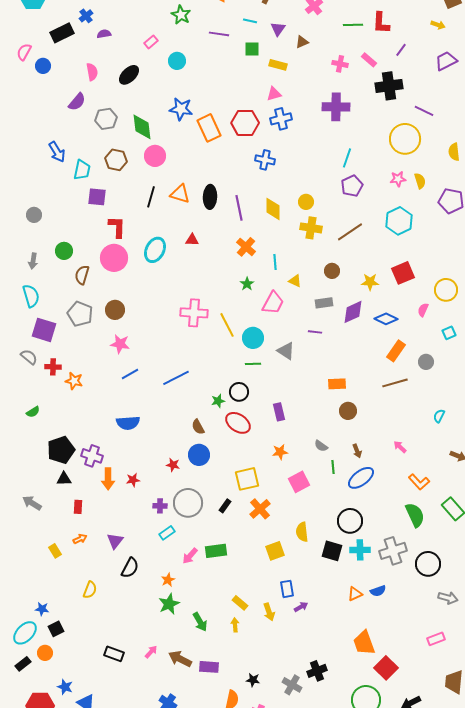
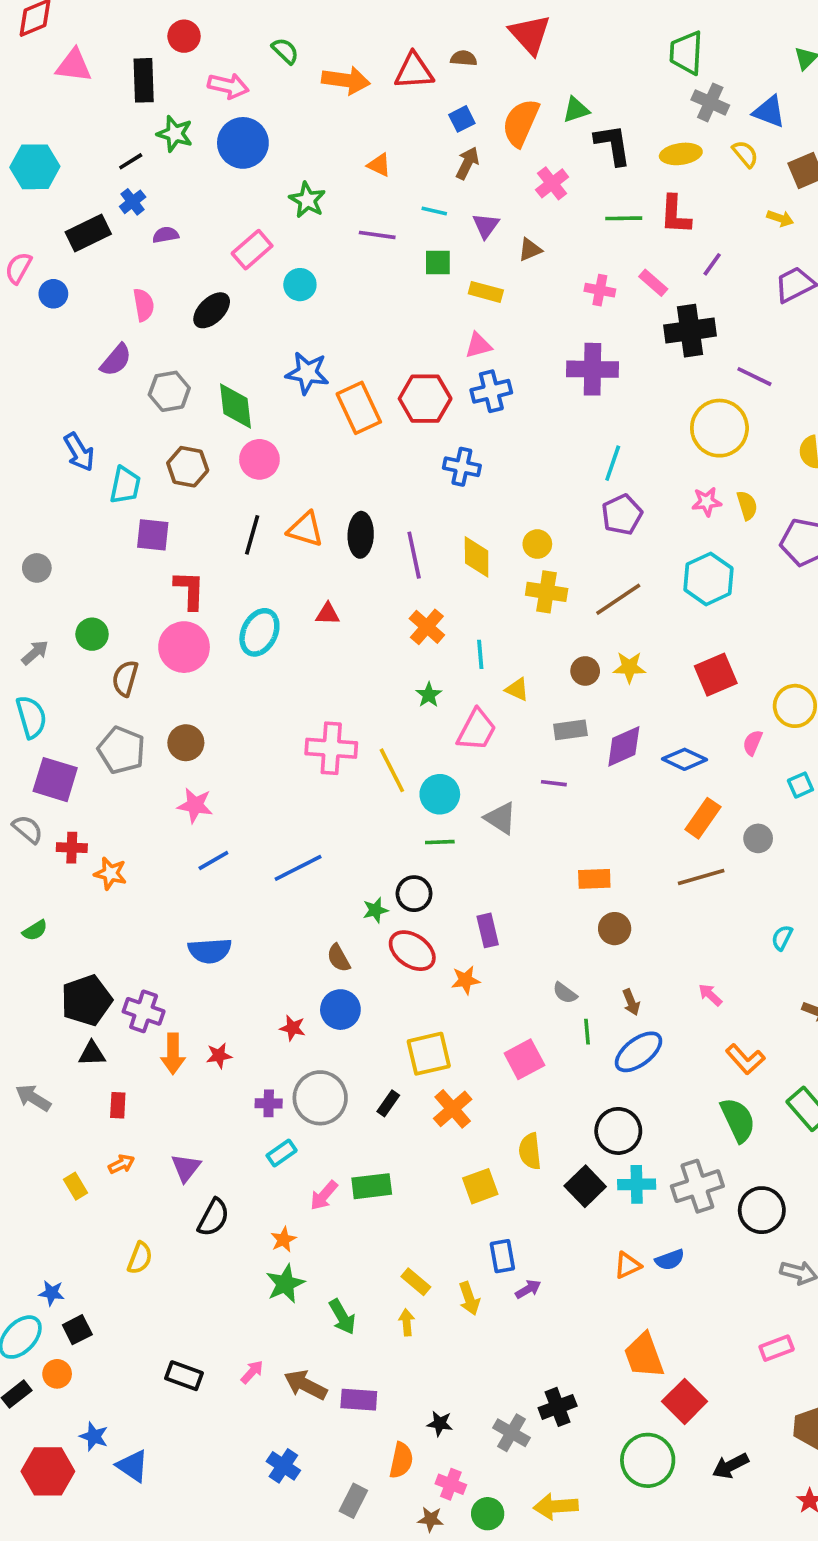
pink rectangle: (151, 42) -> (252, 250), size x1.5
gray arrow: (33, 261) -> (35, 653), turned -140
yellow star: (370, 282) -> (629, 667), moved
orange star: (280, 452) -> (466, 980), moved
black square: (332, 551) -> (585, 1186), turned 30

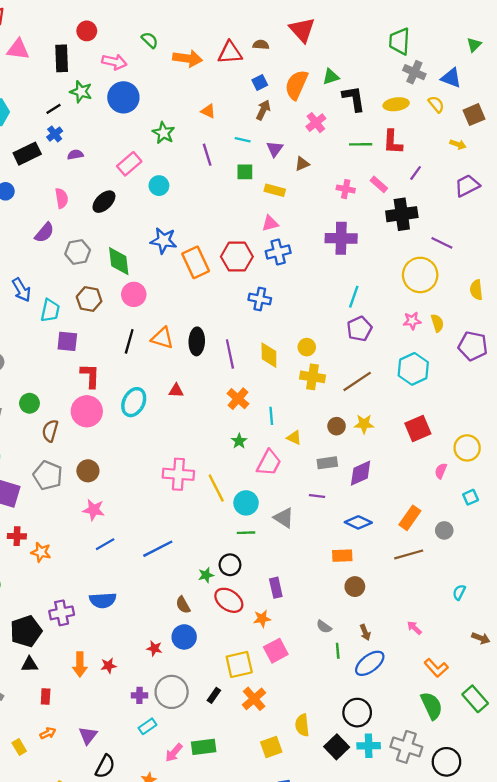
purple line: (377, 235) -> (207, 155), turned 65
blue diamond: (685, 759) -> (358, 522), moved
purple cross: (144, 1011) -> (62, 613), moved, turned -30
pink square: (524, 1059) -> (276, 651), moved
gray cross: (697, 1186) -> (406, 747), turned 36

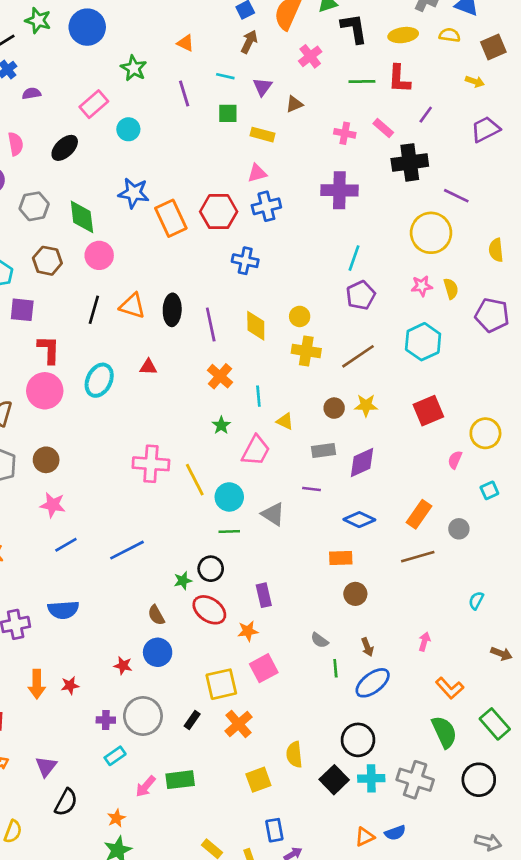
yellow semicircle: (436, 104) -> (450, 35), turned -42
pink arrow: (414, 628) -> (424, 642), turned 63
black circle: (446, 762) -> (479, 780), moved

